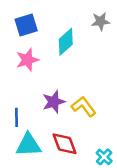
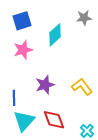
yellow L-shape: (84, 107) -> (82, 87), moved
cyan triangle: (29, 145) -> (24, 121), turned -45

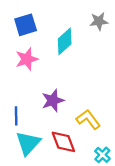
yellow L-shape: (82, 87) -> (88, 119), moved

